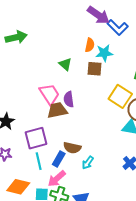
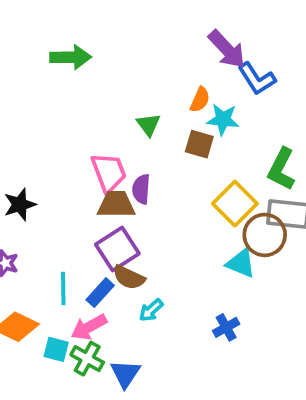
purple square: (36, 138) -> (117, 249), moved, turned -30

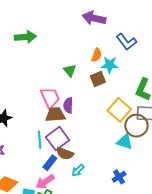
purple arrow: (227, 49) -> (94, 18), moved, turned 150
brown square: (199, 144) -> (98, 79), turned -35
cyan line: (63, 289) -> (40, 140), moved

